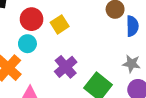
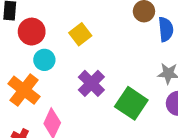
red circle: (32, 19) -> (32, 32), moved

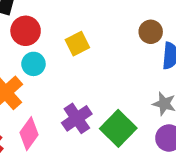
purple cross: (91, 83) -> (77, 118), moved

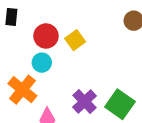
red circle: (26, 31) -> (46, 36), moved

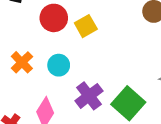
cyan circle: (42, 63) -> (59, 65), moved
orange cross: (22, 90) -> (22, 62), moved, size x0.7

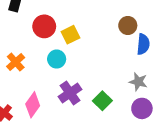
cyan circle: (59, 65) -> (57, 59), moved
green square: (128, 103) -> (102, 101), size x0.7

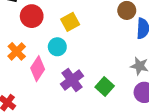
red circle: (44, 26) -> (32, 16), moved
pink diamond: (33, 105) -> (38, 69), moved

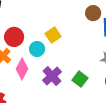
red circle: (32, 16) -> (14, 37), moved
yellow square: (70, 22) -> (53, 35), moved

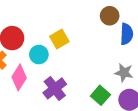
green square: (80, 79) -> (100, 95), moved

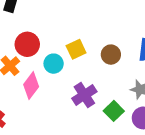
brown circle: (110, 16) -> (111, 55), moved
purple cross: (55, 88) -> (84, 95), moved

